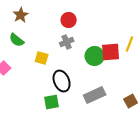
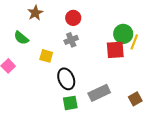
brown star: (21, 15) -> (35, 13), moved
green circle: (95, 56) -> (123, 34), moved
green square: (52, 102) -> (70, 103), moved

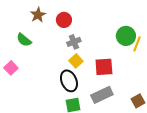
red circle: (73, 18) -> (64, 20), moved
red square: (115, 50) -> (104, 67), moved
yellow square: (46, 56) -> (76, 61), moved, turned 32

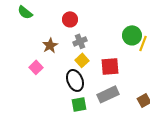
brown star: (38, 15) -> (50, 45), moved
green semicircle: (24, 40) -> (25, 12), moved
pink square: (11, 68) -> (36, 67), moved

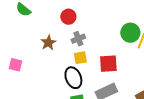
yellow square: (82, 60) -> (80, 58), turned 32
pink square: (36, 67) -> (15, 65), moved, turned -32

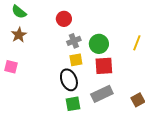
green circle: (130, 33) -> (99, 44), moved
brown star: (48, 43) -> (19, 35), moved

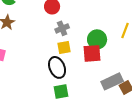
green circle: (99, 44) -> (97, 39), moved
gray rectangle: (102, 94) -> (112, 81), moved

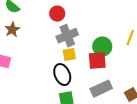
gray cross: (62, 28) -> (67, 36), size x1.5
gray rectangle: (112, 81) -> (101, 89), moved

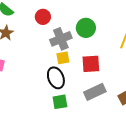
red circle: (57, 14) -> (43, 17), moved
green circle: (102, 47) -> (86, 28), moved

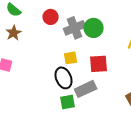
gray cross: (61, 39) -> (75, 28), moved
gray rectangle: (95, 92) -> (86, 89), moved

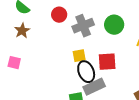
green circle: (94, 28) -> (114, 25), moved
black ellipse: (64, 78) -> (86, 72), moved

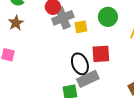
gray cross: (83, 26) -> (63, 18), moved
yellow square: (79, 56) -> (81, 27), moved

